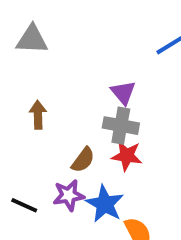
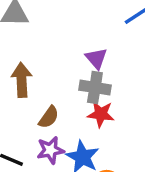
brown arrow: (38, 115) -> (22, 80), size x1.4
brown semicircle: (83, 160) -> (49, 117), moved

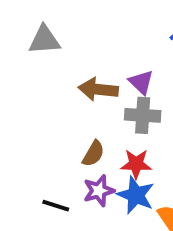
brown arrow: (22, 80) -> (98, 89), moved, turned -76
red star: (101, 114) -> (136, 164), moved

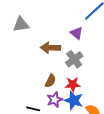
purple triangle: (141, 82) -> (77, 33), moved
gray cross: (143, 115) -> (74, 59), turned -36

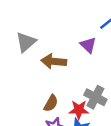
gray triangle: (21, 24) -> (26, 42), moved, turned -36
gray cross: (74, 59) -> (95, 97), moved, turned -30

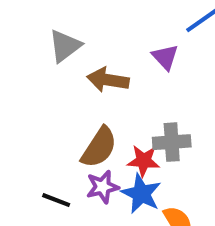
gray cross: (95, 97) -> (172, 142), turned -35
brown semicircle: (51, 103) -> (99, 147), size x1.5

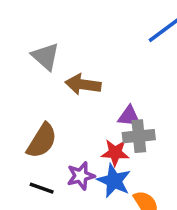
gray triangle: (65, 46) -> (46, 56), turned -40
purple triangle: (165, 57) -> (129, 116), moved, turned -40
brown semicircle: (99, 147) -> (42, 141), moved

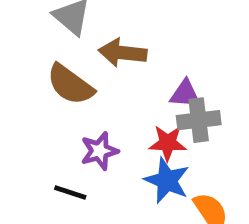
brown semicircle: (42, 141) -> (70, 85), moved, turned 96
purple star: (81, 176) -> (99, 151), moved

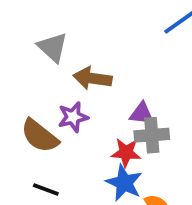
brown semicircle: (70, 85) -> (40, 136), moved
purple star: (99, 151) -> (73, 117), moved

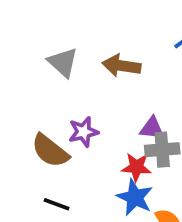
brown arrow: (93, 78) -> (121, 66), moved

